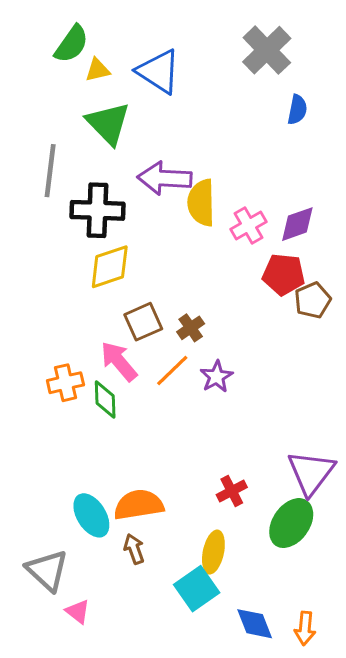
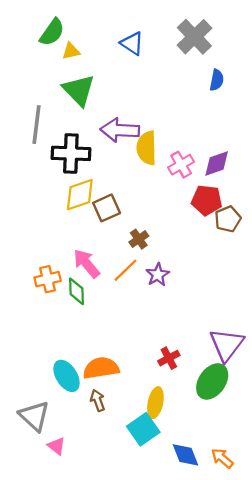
blue triangle: (159, 71) -> (132, 43), moved, size x0.7
brown square: (143, 322) -> (107, 208), moved
orange arrow: (305, 628) -> (222, 458), turned 125

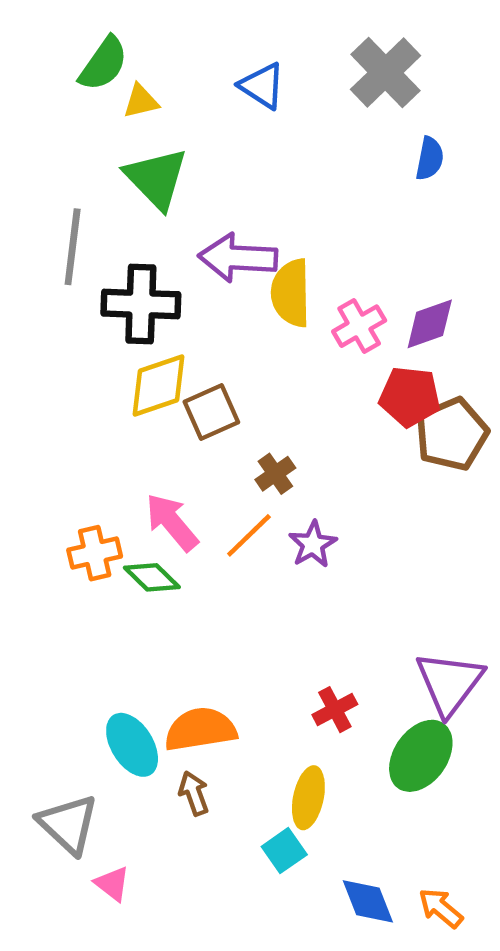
brown pentagon: (228, 219) -> (452, 434), size x1.4
green diamond: (77, 291) -> (152, 577), turned -44
cyan square: (143, 429) -> (284, 851), size x0.7

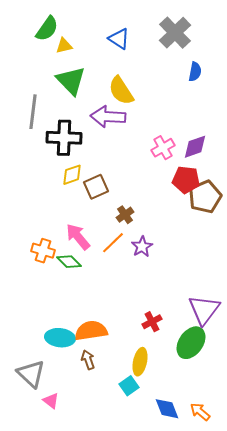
yellow semicircle: (291, 293) -> (121, 91), moved, turned -32
yellow diamond: (159, 386) -> (72, 175), size x0.7
orange cross: (95, 553) -> (43, 251), turned 30
cyan ellipse: (132, 745) -> (60, 338), turned -52

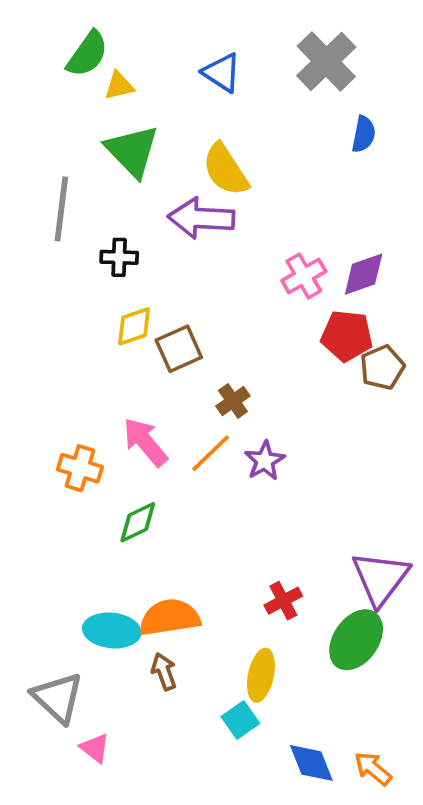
black cross: (64, 138) -> (119, 257), size x0.6
brown pentagon: (205, 197) -> (382, 367), size x0.7
green diamond: (69, 262) -> (138, 522), moved, turned -70

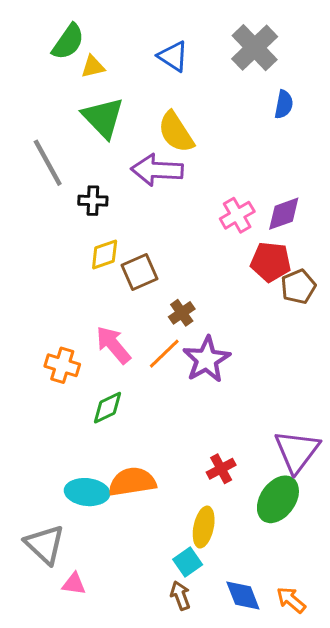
gray line: (61, 209) -> (48, 163), turned -36
purple star: (265, 461) -> (207, 359), size x1.5
brown arrow: (164, 672) -> (180, 595), moved
pink triangle: (95, 748) -> (74, 584), turned -30

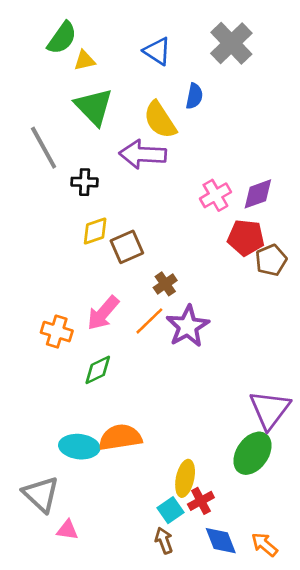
blue semicircle: (284, 104) -> (194, 96), moved
pink arrow: (113, 345) -> (103, 313), turned -99
red cross: (221, 469) -> (201, 501), moved

